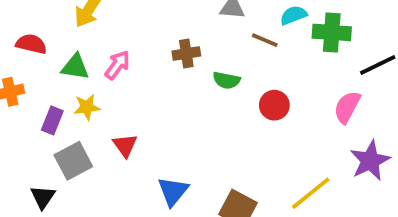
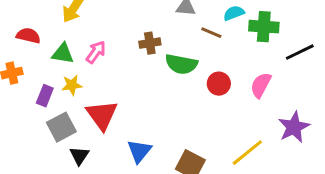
green semicircle: (226, 80) -> (181, 64), size x1.5
pink semicircle: (347, 107) -> (261, 85), moved
red triangle: (125, 145) -> (102, 115), size x1.6
black triangle: (43, 197) -> (79, 156), moved

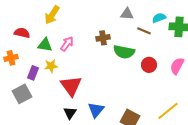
gray square: (61, 127) -> (22, 94), moved
black triangle: (79, 156) -> (70, 113), moved

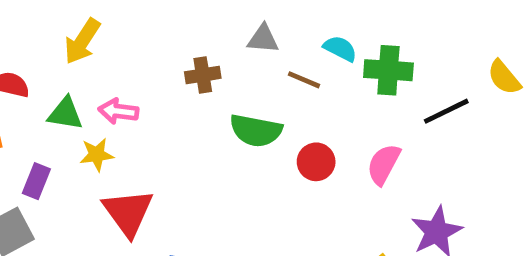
cyan semicircle: (159, 18) -> (340, 49), turned 48
brown cross: (103, 38) -> (203, 75), moved
pink arrow: (67, 44) -> (118, 111), turned -119
yellow star: (51, 66) -> (97, 155), moved

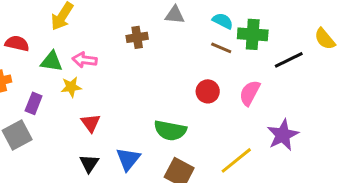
brown line: (304, 80) -> (221, 48), moved
green semicircle: (256, 130) -> (170, 130), moved
red triangle: (128, 212) -> (91, 123), size x0.6

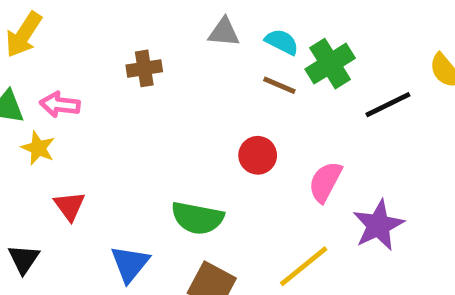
gray triangle: (175, 15) -> (224, 32), moved
green cross: (253, 34) -> (330, 64), turned -36
yellow star: (71, 87) -> (38, 148), turned 30
pink semicircle: (250, 93) -> (325, 182), moved
black triangle: (89, 163) -> (24, 259), moved

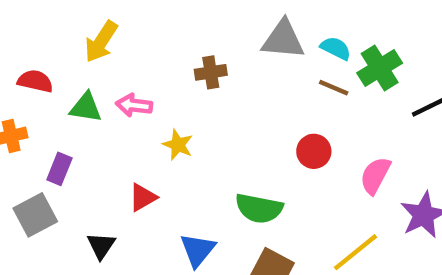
gray triangle: (224, 32) -> (283, 39), size x1.5
yellow star: (38, 148) -> (178, 145), moved
red triangle: (69, 206) -> (143, 197), turned 36

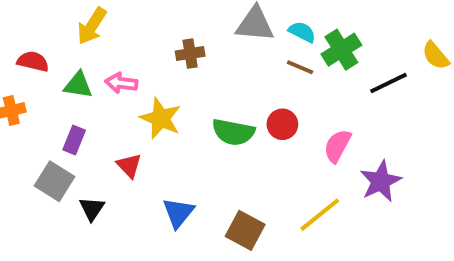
yellow star: (178, 145) -> (161, 118), size x1.5
purple rectangle: (59, 169) -> (74, 140), moved
red triangle: (143, 197) -> (129, 166), turned -44
green semicircle: (259, 208) -> (233, 132), moved
gray square: (35, 215) -> (55, 181), moved, turned -30

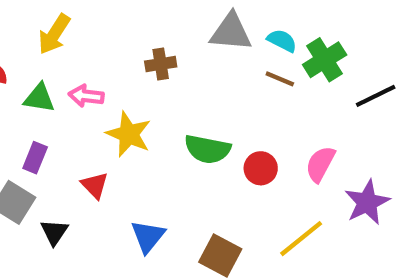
red circle: (282, 124) -> (261, 168), moved

